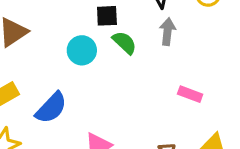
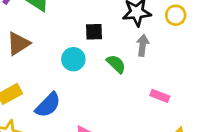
green semicircle: (124, 43) -> (116, 64), moved

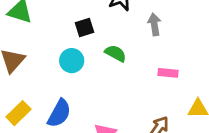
gray arrow: (143, 45) -> (154, 24), moved

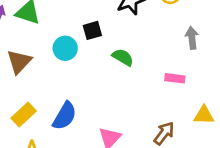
gray arrow: (154, 24) -> (192, 38), moved
cyan circle: (72, 61) -> (65, 48), moved

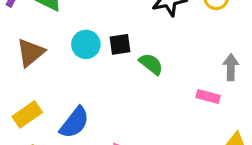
black square: (92, 30) -> (120, 44), moved
gray arrow: (192, 38) -> (231, 67), moved

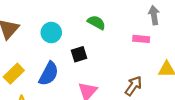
cyan circle: (86, 44) -> (51, 33), moved
black square: (120, 44) -> (79, 54), moved

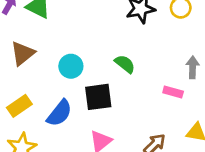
black square: (79, 54) -> (98, 97), size x1.5

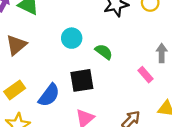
cyan circle: (71, 66) -> (72, 38), moved
pink rectangle: (173, 92) -> (146, 75), turned 35

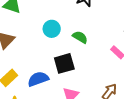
blue semicircle: (49, 95) -> (38, 79), turned -140

